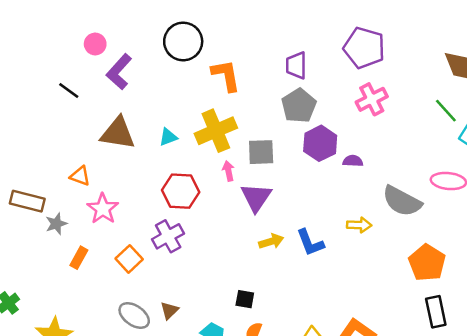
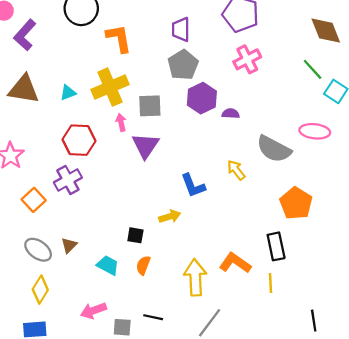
yellow arrow: (359, 225) -> (236, 170), turned -130
yellow arrow: (271, 241) -> (170, 217), moved
black rectangle: (436, 312) -> (276, 246), moved

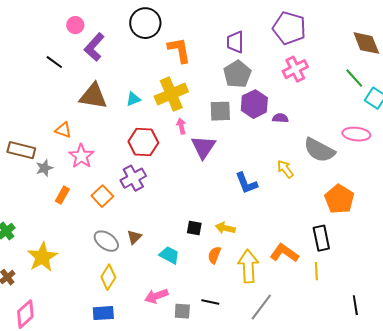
gray square: (150, 106) -> (220, 111), moved
yellow arrow: (170, 217) -> (225, 228), moved, turned -150
orange semicircle: (143, 265) -> (214, 255), moved

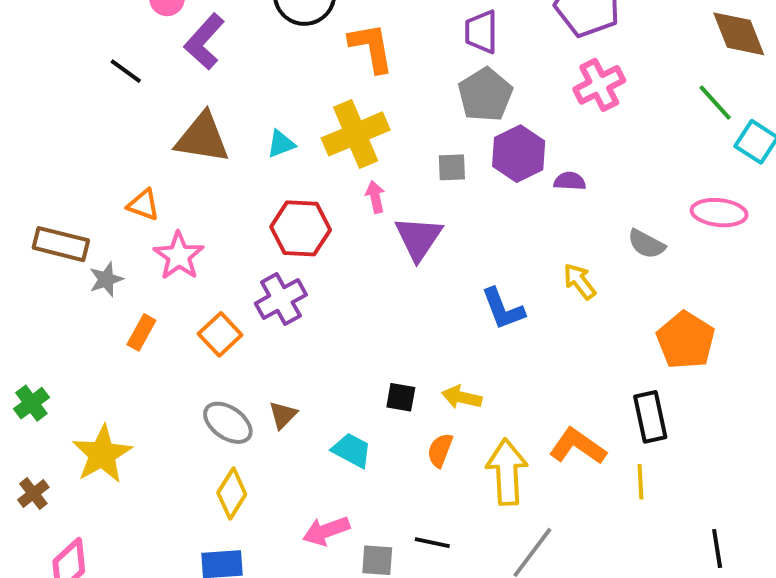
gray square: (220, 111) -> (452, 167), size x0.7
gray semicircle: (319, 150) -> (646, 244), size x0.6

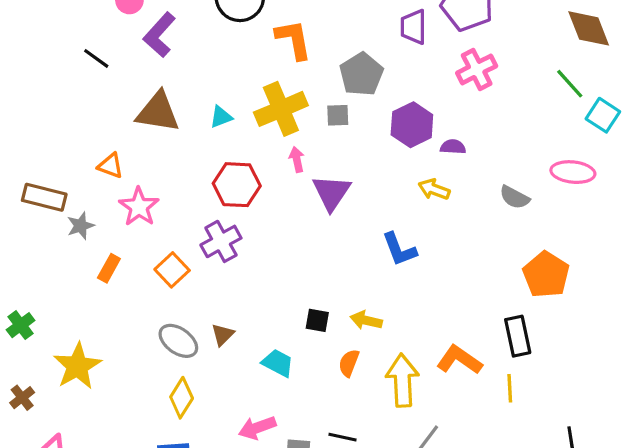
purple trapezoid: (481, 32) -> (414, 27), moved
gray pentagon: (485, 95) -> (361, 74), moved
gray square: (452, 167) -> (338, 115), moved
yellow arrow: (580, 281) -> (434, 189), moved, turned -32

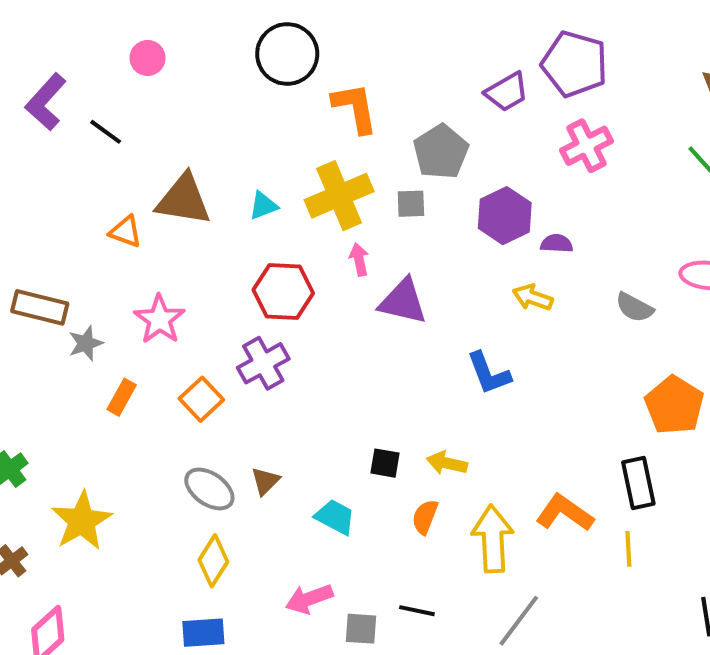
purple trapezoid: (414, 27) -> (507, 92), turned -120
purple L-shape: (159, 35) -> (46, 102), moved
orange triangle: (111, 166) -> (126, 232), moved
purple triangle: (331, 193) -> (403, 301), turned -51

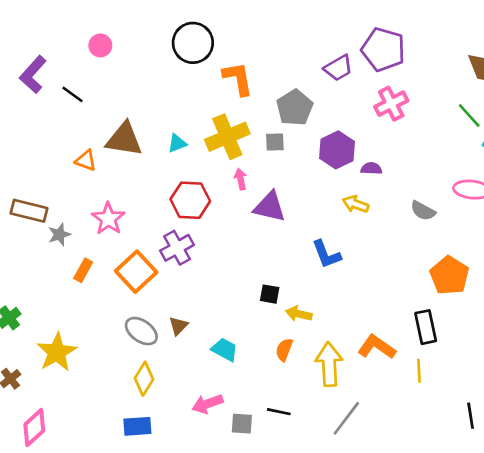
orange square: (201, 399) -> (136, 272), size x1.4
black square: (385, 463) -> (270, 294), moved

